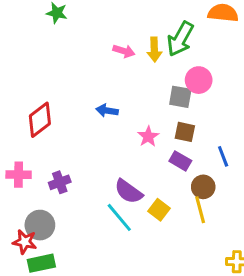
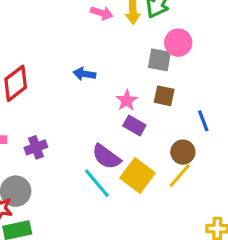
purple rectangle: (180, 161) -> (134, 125), moved
yellow square: (159, 210) -> (138, 175), size x1.5
yellow line: (200, 210) -> (180, 175), turned 56

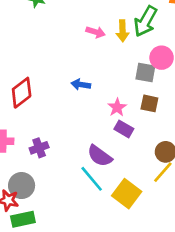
yellow square: (138, 175) -> (127, 194), moved

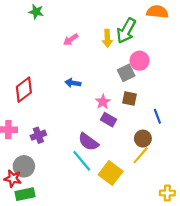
pink arrow: (96, 32) -> (71, 40), moved, turned 128
gray square: (145, 72) -> (126, 73), turned -36

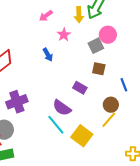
blue arrow: (73, 83) -> (48, 55), turned -128
pink star: (103, 102) -> (64, 35), moved
purple cross: (38, 135) -> (17, 102), size x1.5

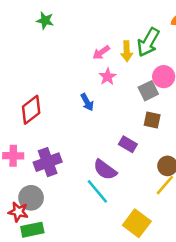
pink arrow: (46, 16) -> (101, 52), moved
yellow square: (82, 136) -> (137, 223), moved

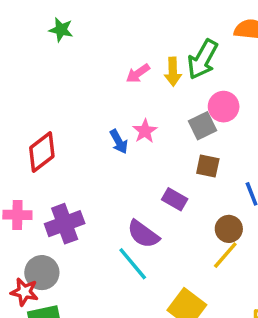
pink star: (108, 77) -> (145, 131), moved

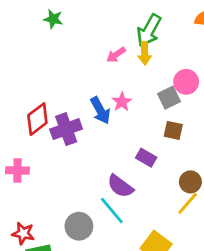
green arrow: (203, 59) -> (149, 30), moved
blue arrow: (119, 142) -> (100, 110), size x1.4
purple cross: (65, 224) -> (66, 129), moved
gray circle: (42, 273) -> (79, 226), moved

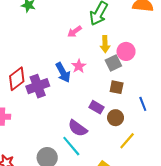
yellow arrow: (145, 53) -> (105, 44), moved
brown circle: (190, 182) -> (116, 118), moved

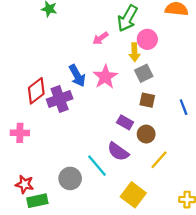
pink circle: (126, 51) -> (147, 39), moved
pink star: (79, 66) -> (105, 77), size x1.5
blue arrow: (63, 72) -> (77, 76), moved
blue line: (143, 104) -> (184, 107), moved
purple semicircle: (78, 128) -> (118, 152), moved

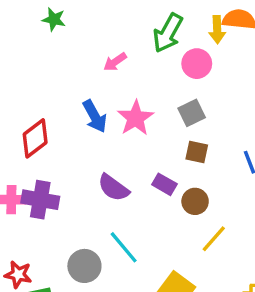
pink arrow: (101, 38) -> (115, 62), moved
yellow arrow: (134, 52) -> (217, 30), moved
purple cross: (60, 99) -> (40, 200), moved, turned 30
purple semicircle: (118, 152) -> (113, 188), moved

